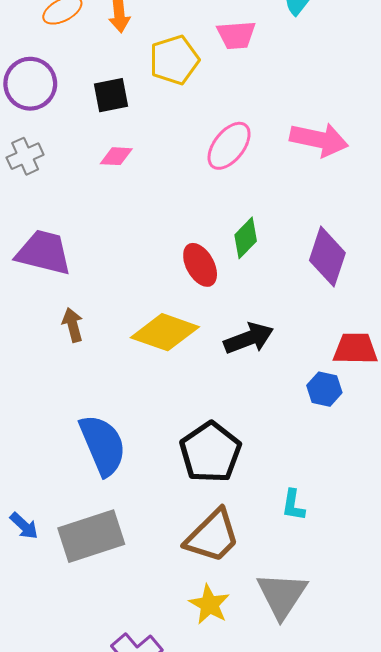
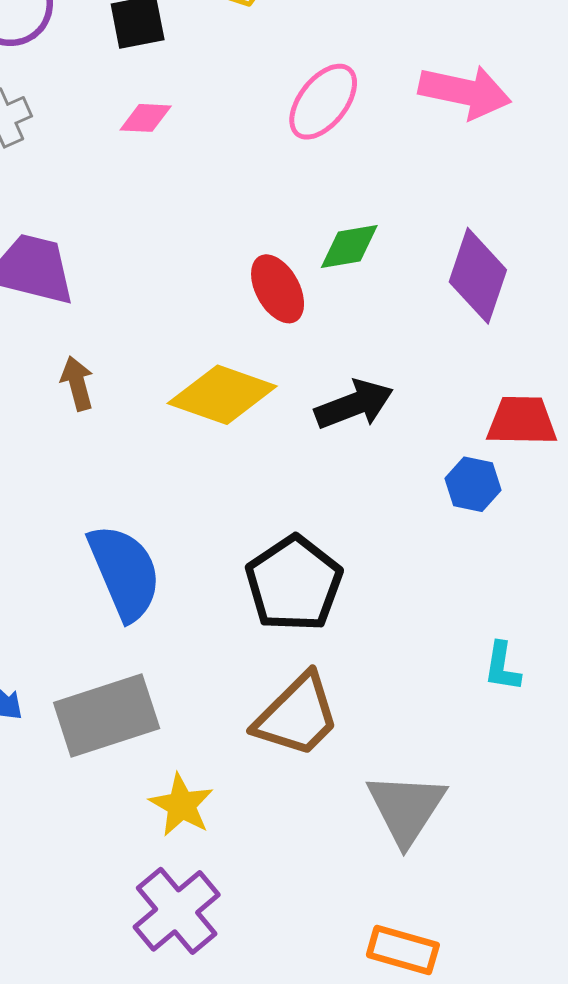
green diamond: (246, 238) -> (349, 247), turned 36
cyan L-shape: (293, 505) -> (502, 667), moved
yellow star: (209, 604) -> (181, 805), moved

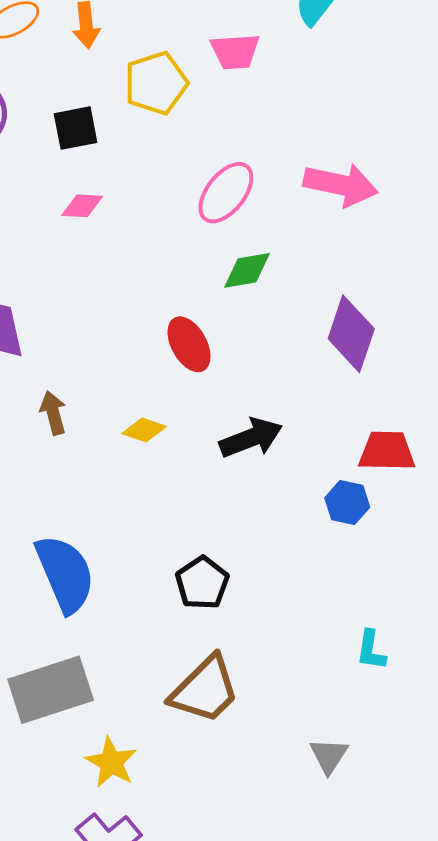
green diamond: (349, 247) -> (247, 270), moved
brown arrow: (77, 383) -> (53, 413), moved
yellow diamond: (222, 395) -> (144, 430), size x0.5
black pentagon: (294, 584) -> (202, 583), size x0.7
gray triangle: (406, 808) -> (329, 756), moved, size x0.6

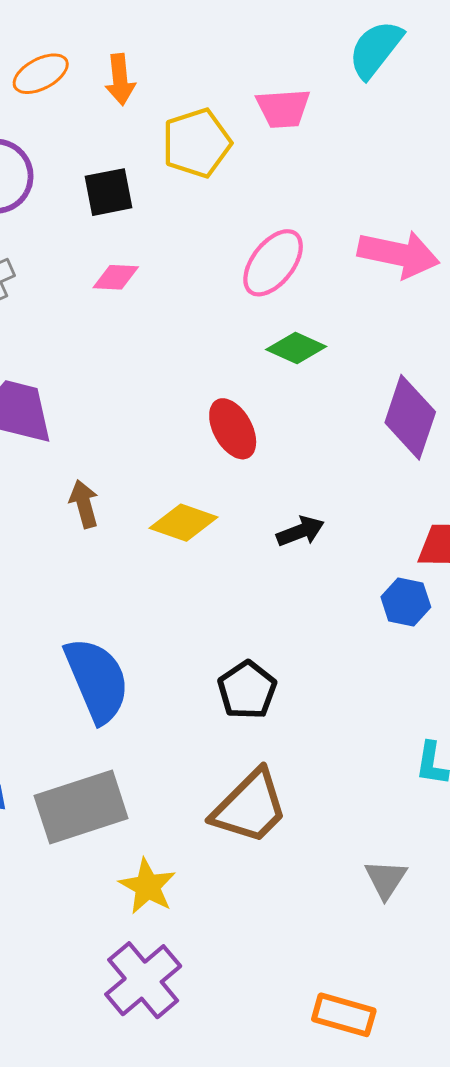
green diamond: (247, 270) -> (296, 348), turned 34
yellow diamond: (144, 430) -> (184, 523), size x1.4
black arrow: (251, 438) -> (300, 531), size x0.7

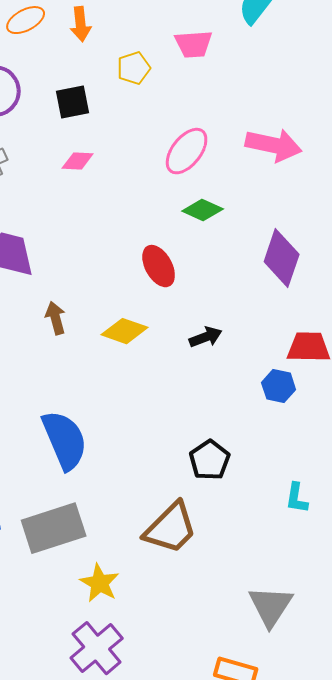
yellow pentagon: (197, 143) -> (134, 68), size x0.7
black pentagon: (247, 690) -> (210, 460), moved
gray triangle: (386, 879) -> (271, 606), moved, size x1.5

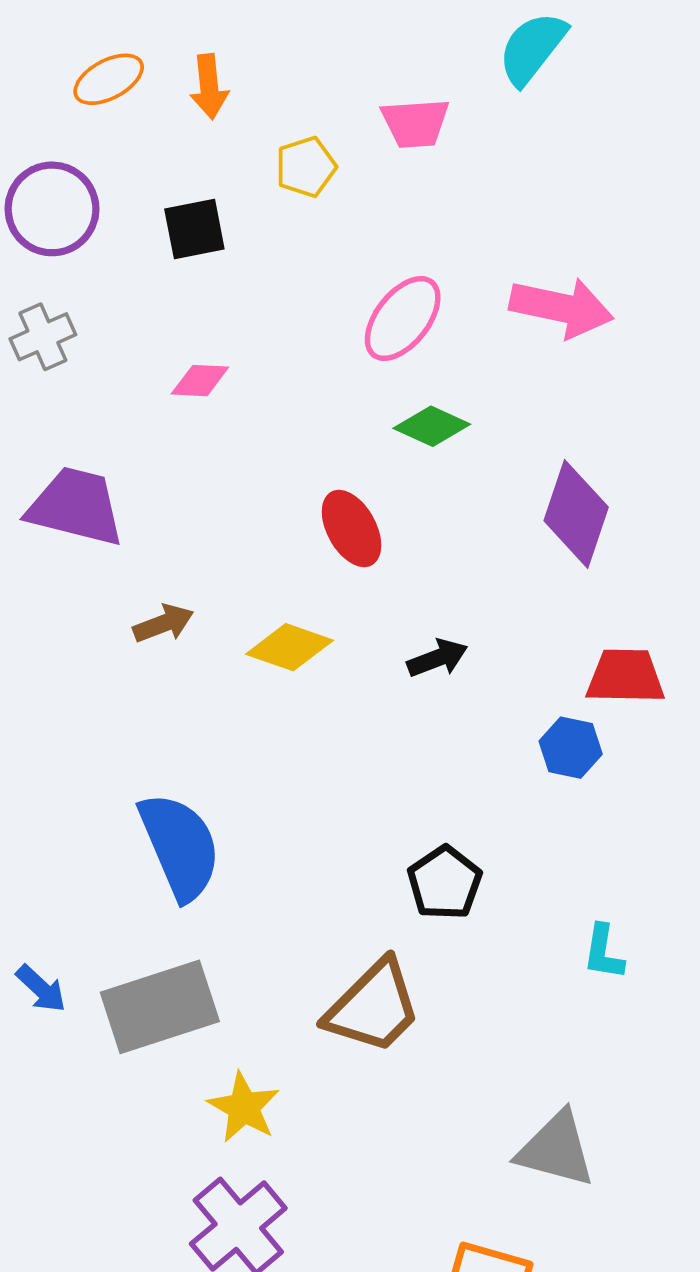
pink diamond: (78, 161) -> (200, 381), moved
brown arrow: (56, 318) -> (163, 623), turned 84
gray triangle: (271, 606) -> (556, 1149), turned -48

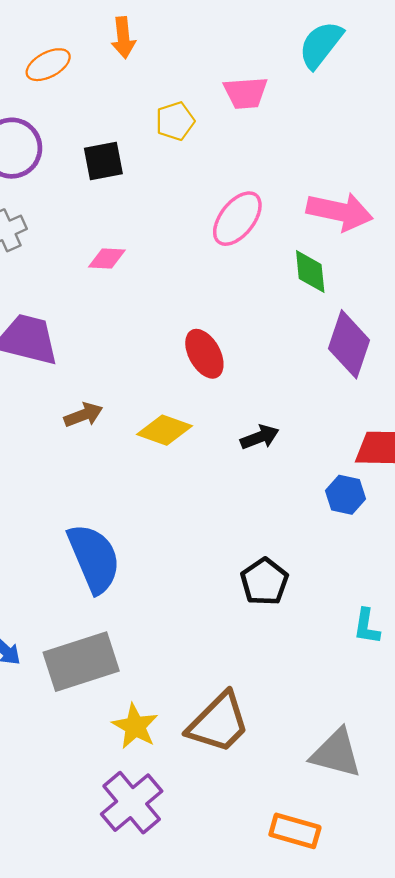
orange arrow: (209, 87) -> (123, 38), moved
green diamond: (432, 426) -> (310, 271), moved, turned 60
brown trapezoid: (373, 1007) -> (219, 723), moved

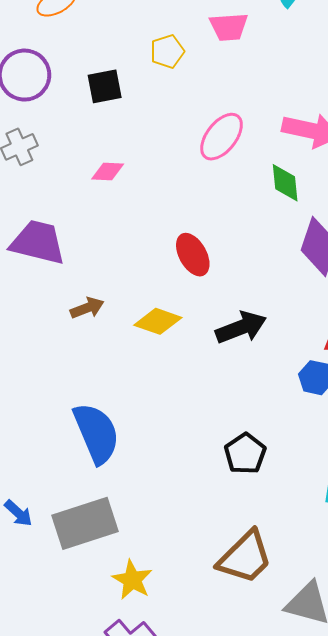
black arrow: (260, 437) -> (241, 327), size x1.5
brown trapezoid: (219, 723) -> (245, 557), moved

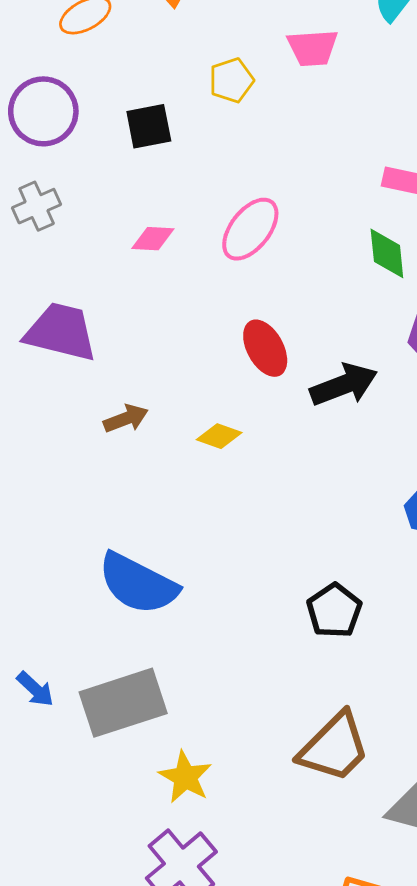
pink ellipse: (222, 137) -> (250, 229), moved
yellow diamond: (158, 321) -> (219, 436), size x0.7
black arrow: (241, 327) -> (344, 385), moved
blue semicircle: (96, 433) -> (138, 584), turned 140

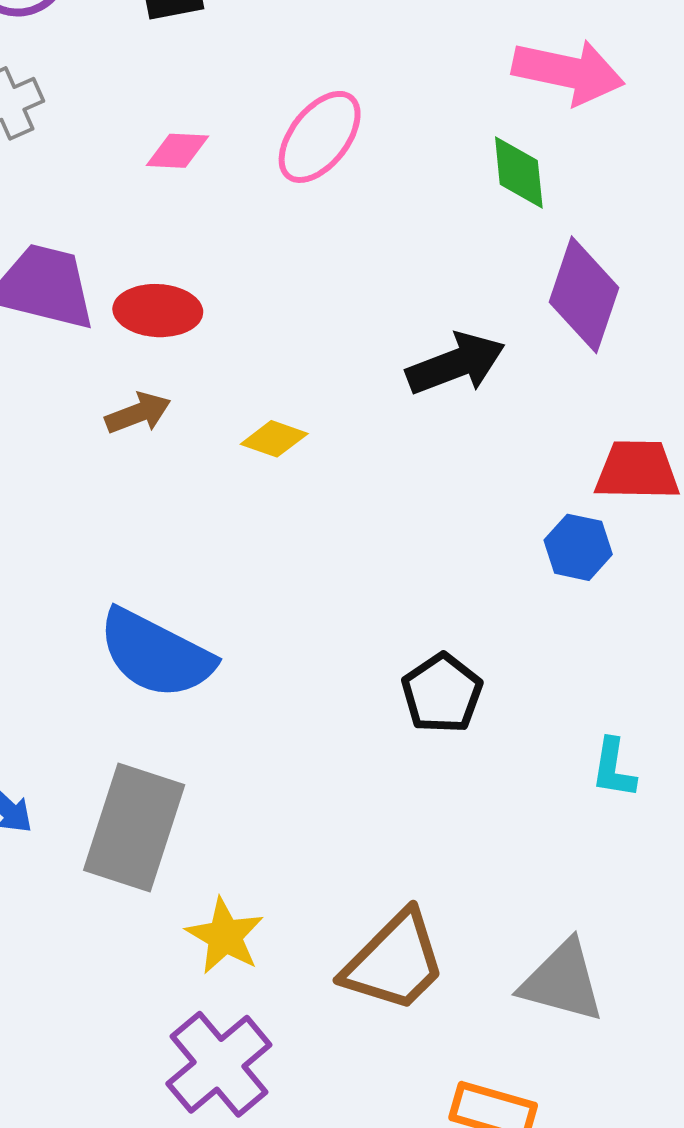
red ellipse: (265, 348) -> (158, 311), moved, turned -58
gray rectangle: (123, 703) -> (134, 827), turned -54
brown trapezoid: (334, 747) -> (395, 962), moved

